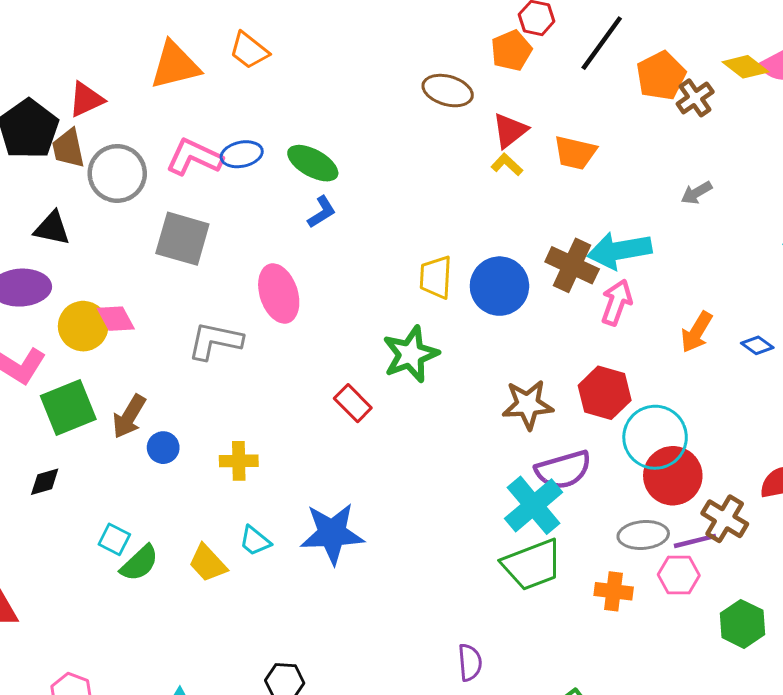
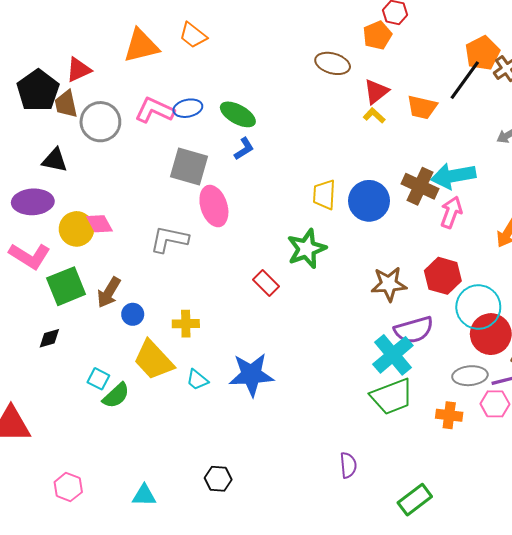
black line: (602, 43) -> (465, 80), moved
gray square: (182, 239) -> (189, 166), moved
yellow trapezoid: (208, 563) -> (154, 360), moved, size x1.5

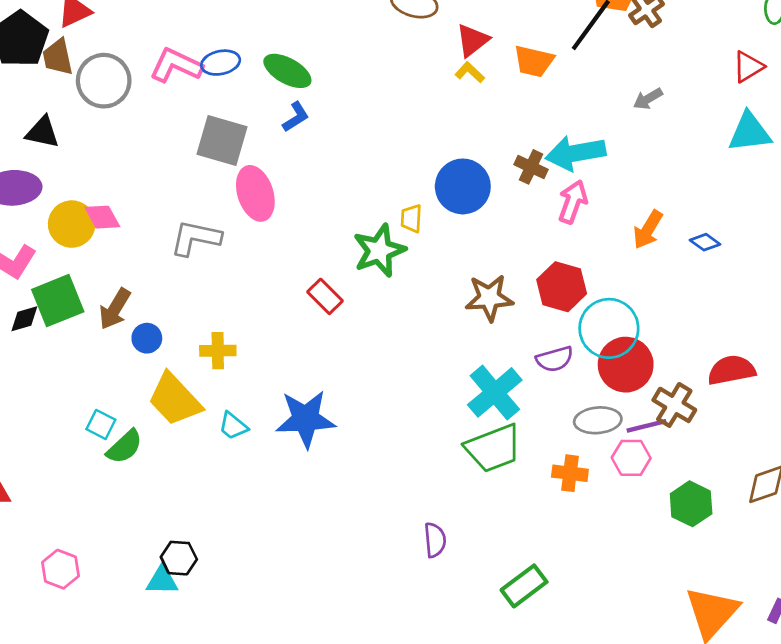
brown cross: (420, 186) -> (531, 167), size x0.7
yellow trapezoid: (324, 195) -> (411, 218), moved, size x0.7
purple semicircle: (414, 330) -> (555, 359), moved, size x0.7
black diamond: (49, 338) -> (24, 319), moved
black hexagon: (218, 479) -> (179, 558), moved

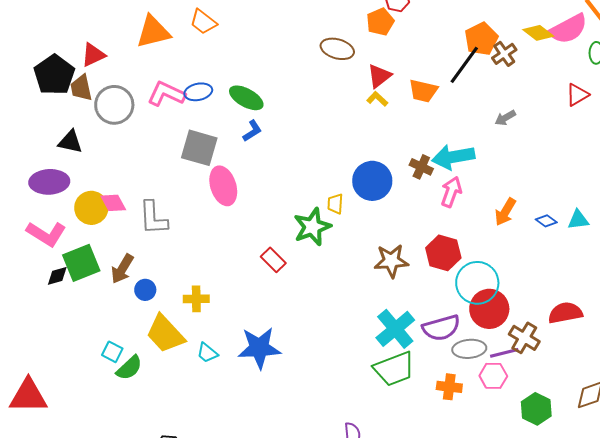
cyan triangle: (750, 132) -> (578, 220), moved, size x0.7
gray L-shape: (196, 238) -> (153, 218), moved, turned -105
purple semicircle: (555, 359) -> (441, 328), moved, size x1.4

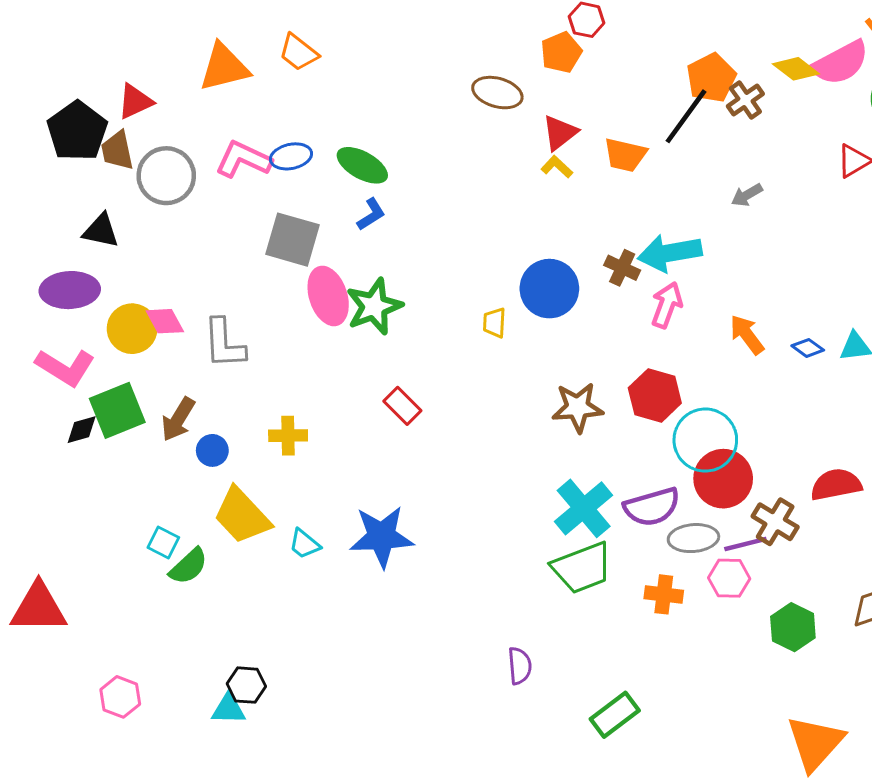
orange arrow: (505, 212) -> (747, 335), turned 112
green star: (312, 227) -> (374, 306), moved
yellow cross: (196, 299) -> (288, 436), moved

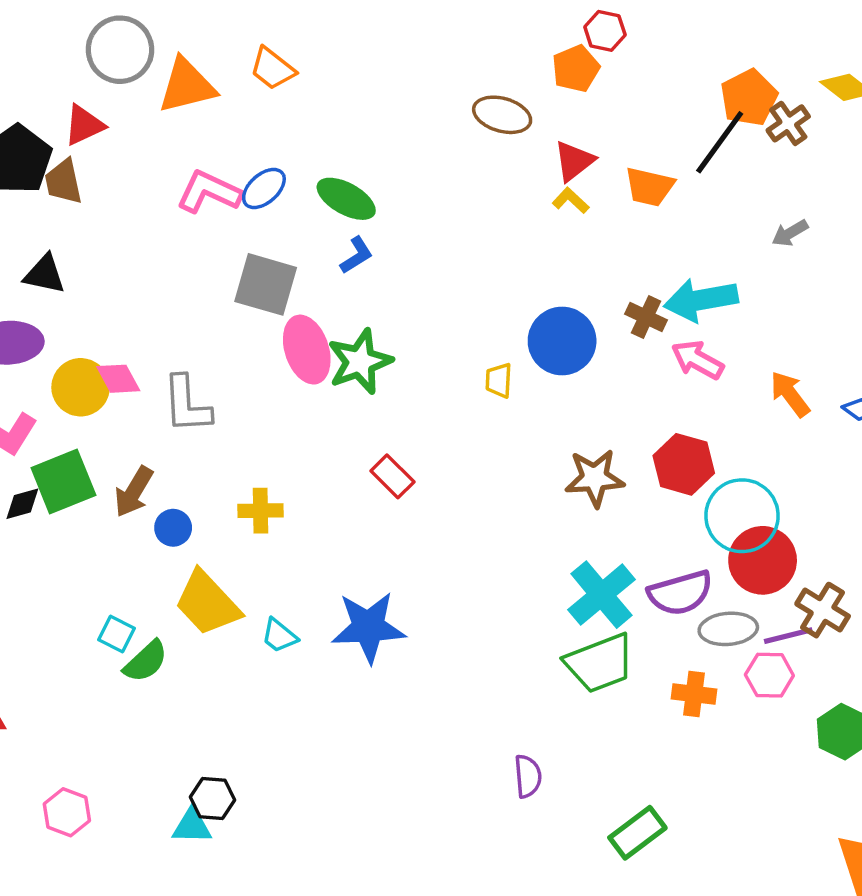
blue ellipse: (291, 156) -> (264, 188), turned -30
gray circle: (166, 176) -> (120, 50), moved
pink arrow: (667, 305) -> (697, 360), turned -81

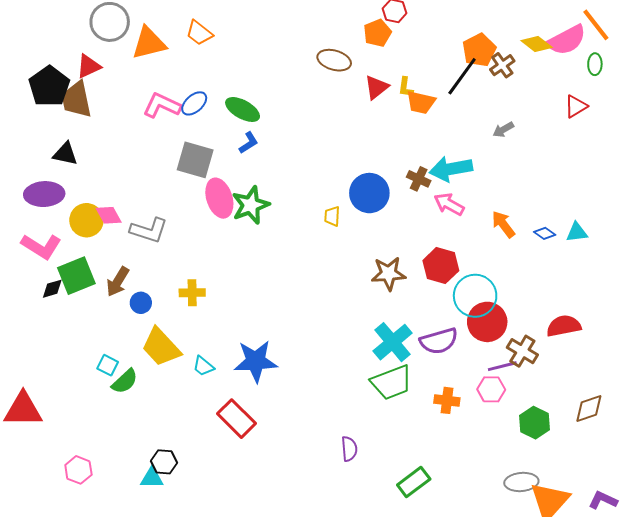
brown trapezoid: (63, 182) -> (76, 99), size x1.4
yellow L-shape: (571, 200) -> (406, 87), moved, turned -125
gray L-shape: (187, 404) -> (149, 230), turned -69
red rectangle: (392, 476) -> (236, 419), moved, size x1.5
gray ellipse: (728, 629) -> (521, 482), moved

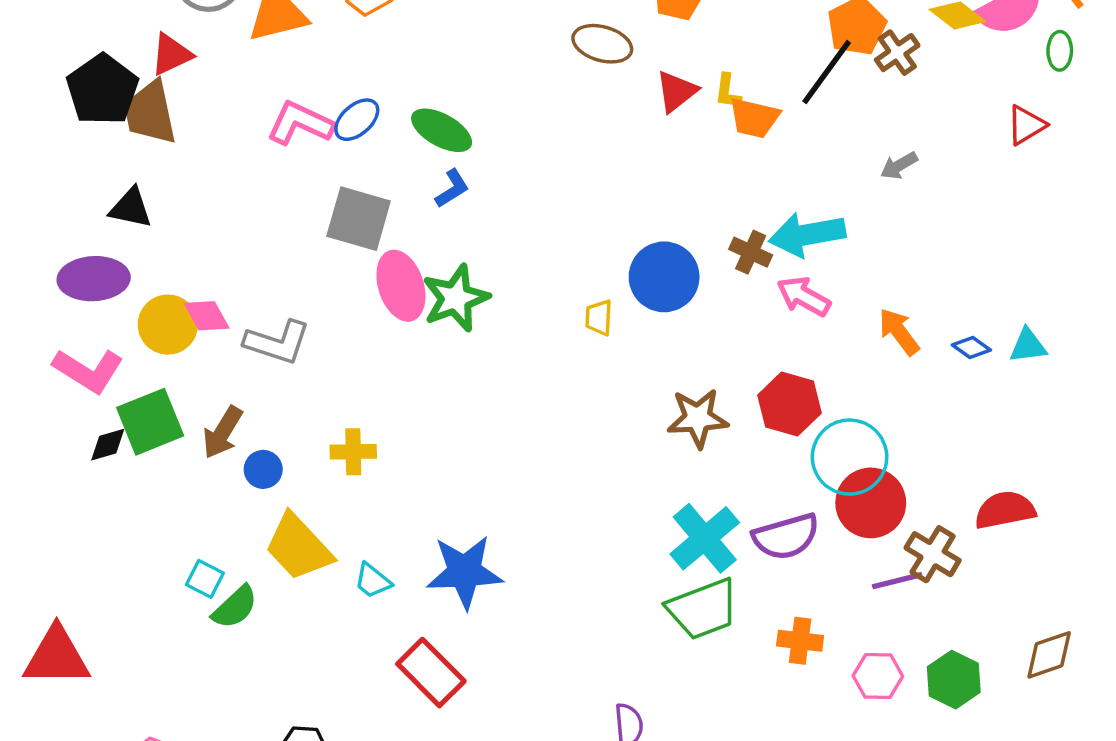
pink hexagon: (491, 389) -> (878, 676), moved

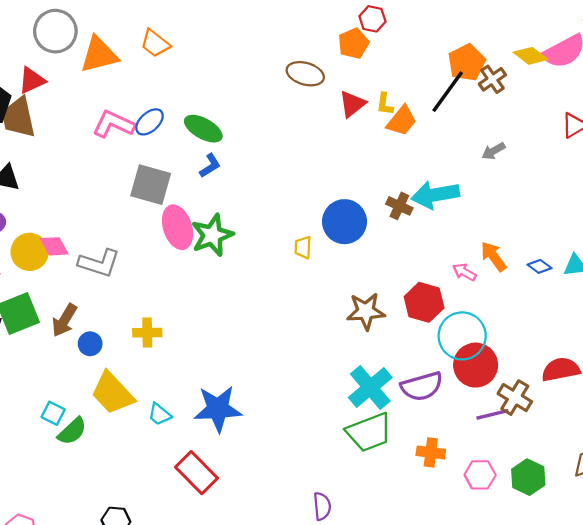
orange trapezoid: (754, 118) -> (402, 121), turned -64
pink arrow: (804, 296) -> (464, 272), moved, size x0.7

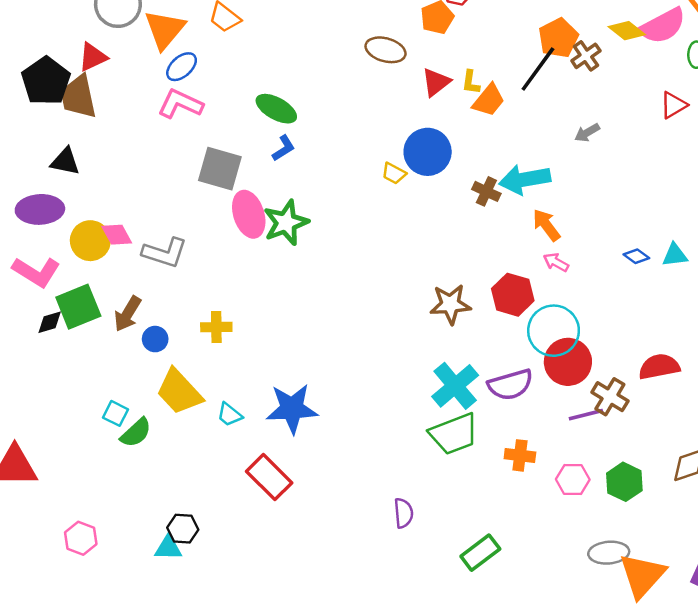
orange triangle: (99, 55) -> (165, 29), turned -36
blue ellipse: (149, 122) -> (182, 67), moved
blue circle: (344, 222) -> (428, 152), moved
yellow trapezoid: (303, 247) -> (394, 173), moved, turned -65
orange arrow: (494, 256) -> (546, 225), moved

